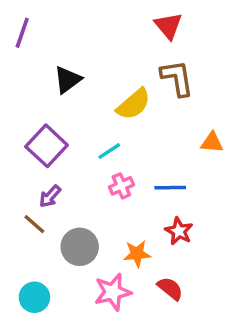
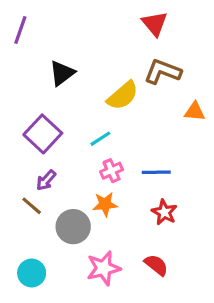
brown L-shape: (177, 78) -> (163, 72), turned -60
orange triangle: (212, 142) -> (195, 112), moved
orange star: (137, 254) -> (105, 204), moved

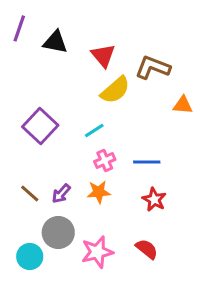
red triangle: (155, 24) -> (103, 55), moved
black triangle: (62, 73) -> (55, 42), moved, turned 48
purple arrow: (46, 180) -> (61, 194), moved
gray circle: (73, 227) -> (58, 233), moved

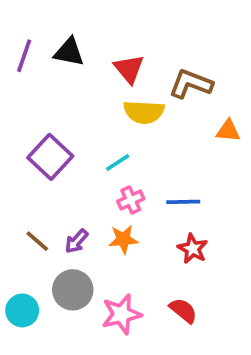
purple line: (19, 28) -> (24, 56), moved
yellow semicircle: (115, 90) -> (144, 112), turned 44
cyan circle: (30, 257) -> (22, 310), moved

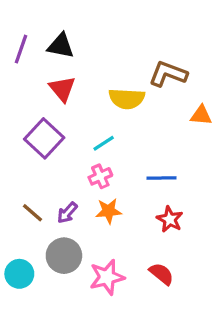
red triangle: (129, 69) -> (62, 89), moved
pink cross: (131, 200) -> (100, 176), moved

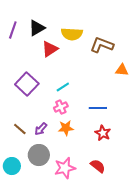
black triangle: (61, 46) -> (37, 28), turned -42
red triangle: (62, 89) -> (50, 49), moved, turned 36
yellow semicircle: (127, 99) -> (72, 34), moved

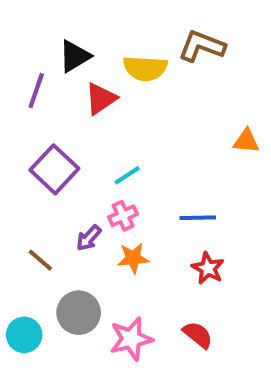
purple line: (13, 30) -> (36, 91), moved
brown L-shape: (102, 45) -> (202, 46), moved
purple arrow: (41, 129) -> (89, 238), moved

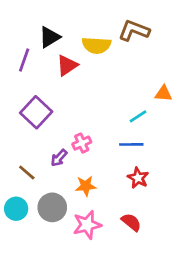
cyan line: (127, 175) -> (138, 116), moved
orange star: (133, 258) -> (86, 186), moved
cyan circle: (24, 335) -> (16, 209), moved

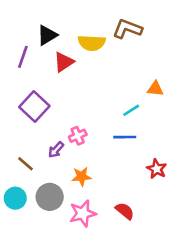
red star: (138, 178) -> (157, 169), moved

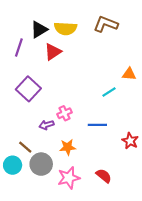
yellow semicircle: (92, 43) -> (66, 28), moved
blue line: (125, 137) -> (97, 125), moved
purple arrow: (56, 150) -> (46, 125), turned 32
brown line: (25, 164) -> (25, 147), moved

